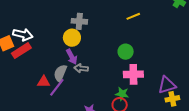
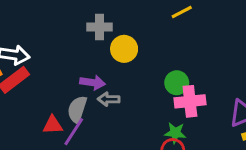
yellow circle: (72, 38) -> (124, 49), moved
green circle: (126, 52) -> (177, 83), moved
purple arrow: (72, 57) -> (92, 82), turned -49

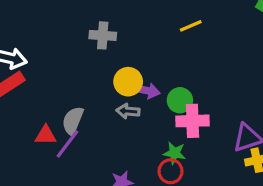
yellow circle: (124, 49) -> (128, 82), moved
purple arrow: (92, 82) -> (147, 91), moved
gray arrow: (109, 99) -> (128, 111), moved

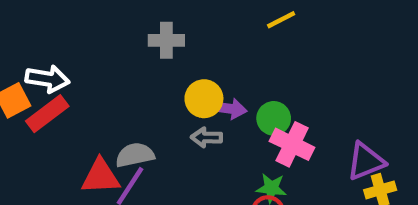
gray semicircle: (73, 121) -> (135, 155), turned 60
pink cross: (192, 121) -> (292, 144), turned 32
red triangle: (46, 135) -> (101, 177), size x1.4

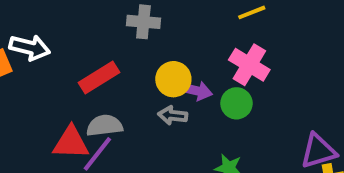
red rectangle: (47, 114) -> (99, 77), moved
pink cross: (292, 144) -> (249, 65), moved

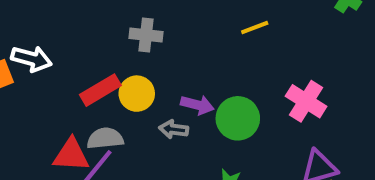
pink cross: (249, 65) -> (306, 101), moved
yellow circle: (173, 79) -> (137, 94), moved
green circle: (236, 103) -> (238, 118), size x1.4

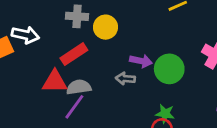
gray cross: (146, 35) -> (77, 16), moved
yellow circle: (137, 94) -> (105, 27), moved
red triangle: (71, 155) -> (55, 82), moved

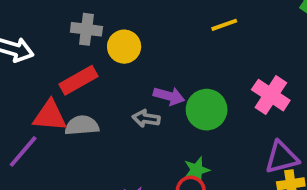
purple line: (74, 107) -> (23, 151), moved
green star: (165, 114) -> (197, 170), turned -30

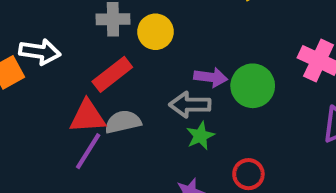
gray arrow: (146, 119) -> (190, 105), size x1.4
purple line: (23, 151) -> (88, 151), moved
green star: (197, 170) -> (200, 136), moved

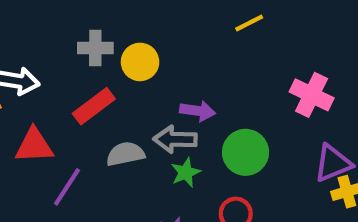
green circle: (253, 86) -> (245, 152), moved
red triangle: (88, 117) -> (34, 146), moved
gray semicircle: (123, 122) -> (125, 154), moved

